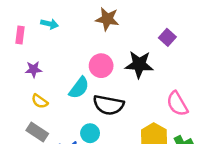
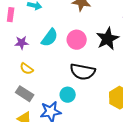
black star: (139, 64) -> (108, 39), turned -30
cyan semicircle: (79, 88) -> (50, 38), moved

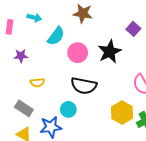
cyan semicircle: (50, 38) -> (56, 36), moved
yellow semicircle: (27, 69) -> (37, 83), moved, turned -40

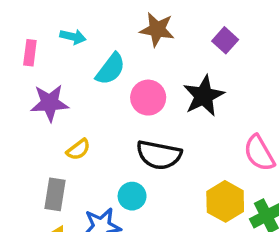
purple square: (133, 29) -> (225, 40), moved
purple star: (21, 56) -> (50, 103), size x1.5
yellow semicircle: (37, 83) -> (78, 150), turned -32
gray rectangle: (24, 108) -> (55, 194), turned 66

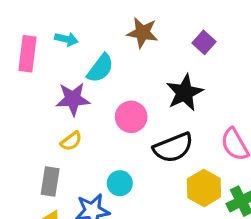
pink rectangle: (30, 53) -> (28, 54), size x1.5
pink circle: (148, 98) -> (131, 117), moved
purple star: (50, 103) -> (73, 99), moved
black semicircle: (159, 155) -> (173, 148), moved, turned -33

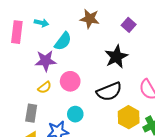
pink circle: (131, 117) -> (70, 81), moved

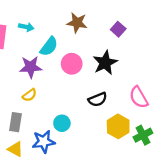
pink circle: (70, 81) -> (72, 64), moved
black semicircle: (109, 92) -> (98, 99), size x0.7

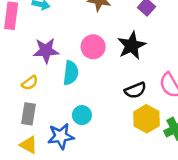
cyan semicircle: (49, 46) -> (71, 73), moved, turned -30
yellow semicircle: (30, 95) -> (30, 83), moved
black semicircle: (98, 99) -> (135, 90), moved

